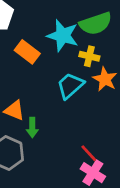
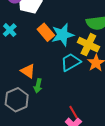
cyan star: (63, 36) -> (63, 35), moved, turned 30
yellow cross: (89, 56) -> (88, 45), size x1.5

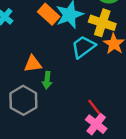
orange triangle: (28, 71) -> (33, 64), turned -35

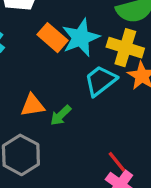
green arrow: (47, 80) -> (61, 115), moved, turned 42

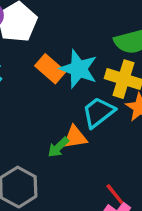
cyan star: (81, 38) -> (79, 69), turned -30
orange triangle: (33, 105) -> (75, 137), moved

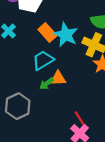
cyan trapezoid: (98, 112) -> (43, 60), moved

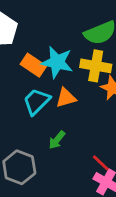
orange triangle: (58, 78) -> (66, 98), moved
green arrow: (47, 84) -> (57, 140), moved

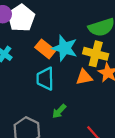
orange triangle: (66, 98) -> (84, 77), moved
cyan trapezoid: (37, 102) -> (45, 79), turned -50

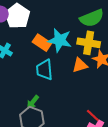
green arrow: (59, 111) -> (33, 102), moved

